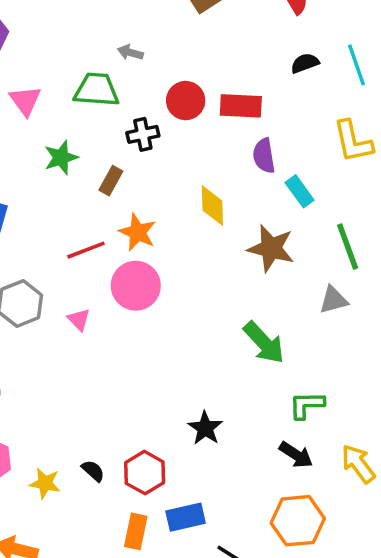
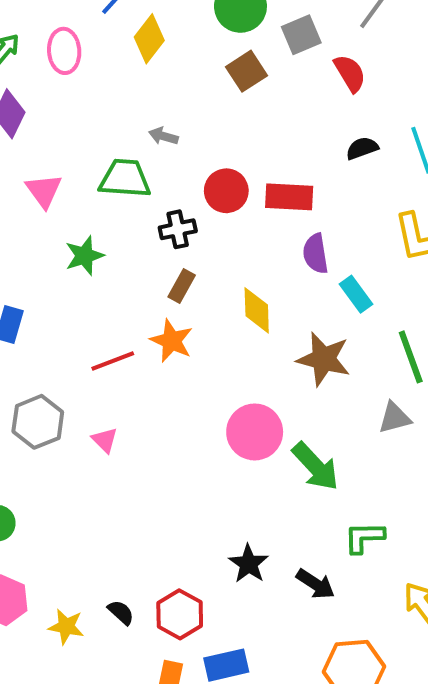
brown rectangle: (111, 181) -> (182, 286), moved
pink circle: (136, 286) -> (255, 432), moved
black arrow: (296, 455) -> (315, 584), moved

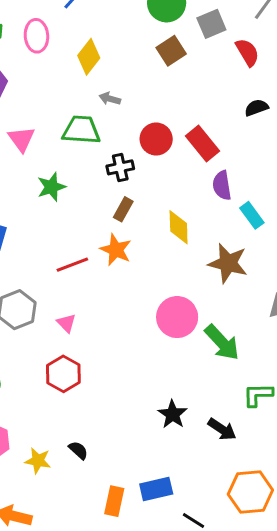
yellow diamond: (149, 39) -> (89, 57), moved
red rectangle: (289, 197) -> (203, 144), turned 48
red hexagon: (180, 614) -> (63, 374), moved

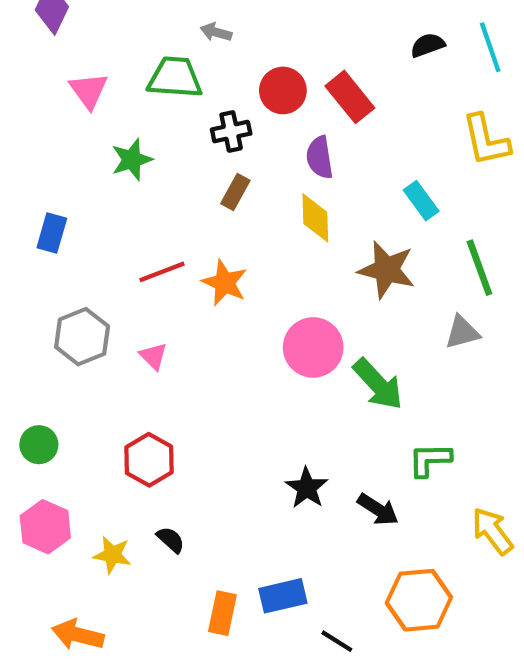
purple semicircle: (222, 185) -> (320, 157), moved
orange star: (116, 250) -> (225, 283), moved
red hexagon: (63, 374) -> (149, 460), moved

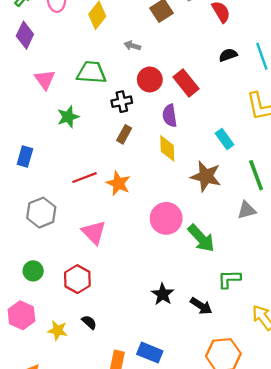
gray arrow: (216, 32) -> (132, 46), moved
pink triangle: (153, 356) -> (94, 232), moved, size x1.6
green circle: (39, 445) -> (33, 271), moved
blue rectangle: (283, 596) -> (150, 353), turned 35

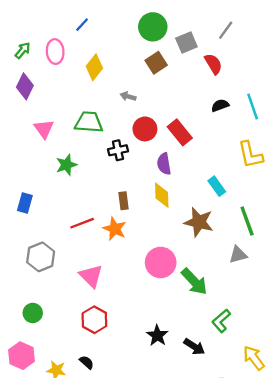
brown rectangle: (124, 134) -> (124, 201), moved, turned -36
red hexagon: (77, 279) -> (94, 320), moved
green L-shape: (229, 279) -> (221, 321), turned -40

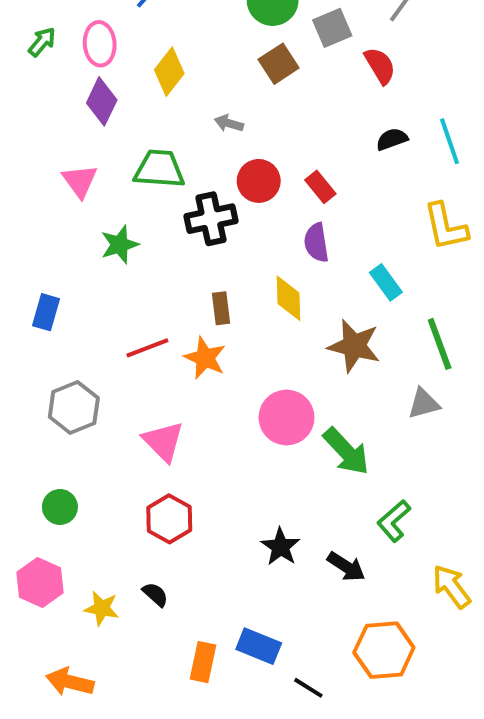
purple diamond: (25, 86) -> (102, 101), moved
red rectangle: (180, 132) -> (320, 187), size x0.7
black cross: (118, 150) -> (211, 219), size x1.4
purple semicircle: (164, 164) -> (316, 243), moved

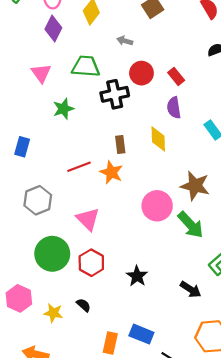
brown star: (354, 346) -> (195, 186), moved
green circle: (60, 507) -> (52, 254), moved, size x1.8
black star: (281, 547) -> (137, 276), moved

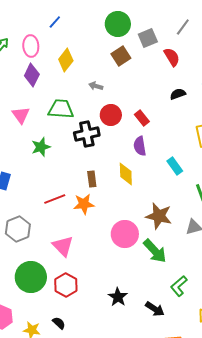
orange star: (111, 172) -> (84, 204), turned -30
black star: (137, 276) -> (118, 297), moved

